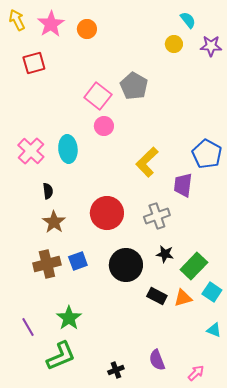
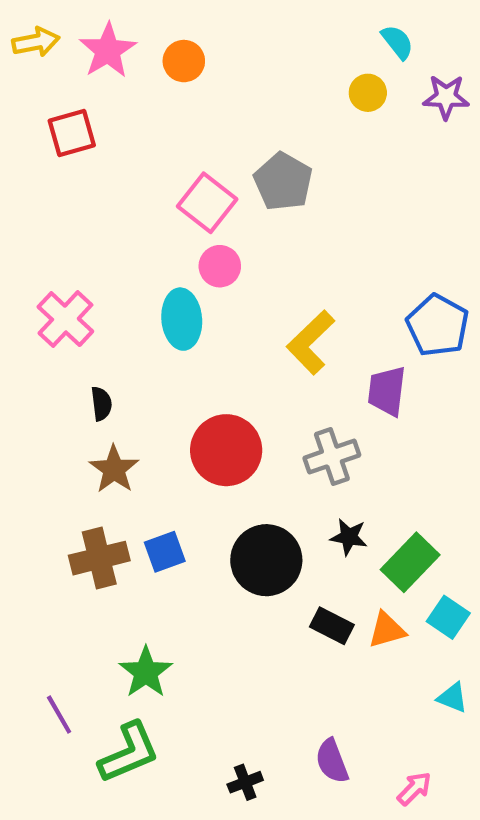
yellow arrow: (17, 20) -> (36, 42), turned 105
cyan ellipse: (68, 149) -> (182, 319), moved
purple line: (28, 327) -> (59, 715), moved

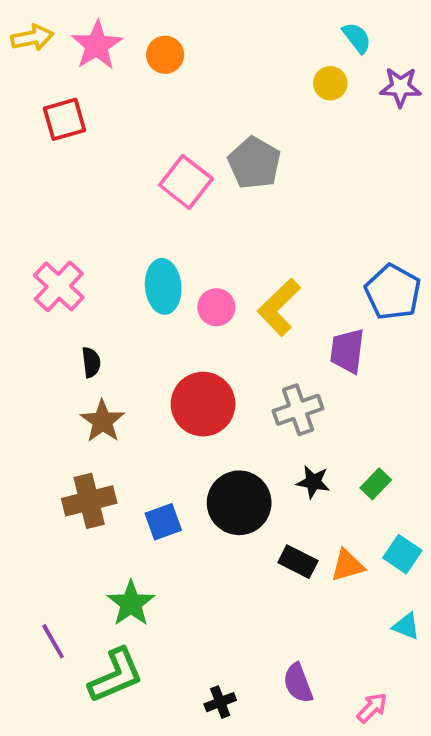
pink circle: (220, 266) -> (216, 307), moved
blue square: (165, 552) -> (163, 522), moved
green rectangle: (410, 562) -> (376, 484), moved, size x0.6

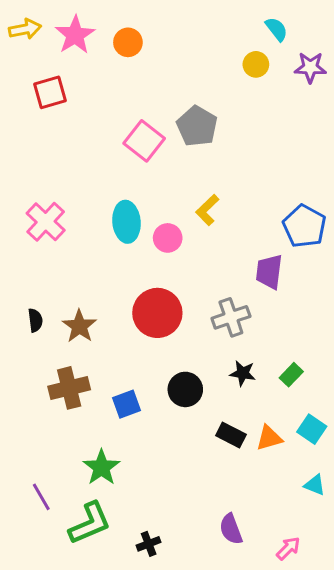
yellow L-shape: (279, 307) -> (207, 210), moved, size x0.7
black semicircle: (91, 362) -> (35, 320), moved
black circle: (239, 503) -> (185, 389), size x0.7
black cross: (220, 702) -> (149, 544), moved

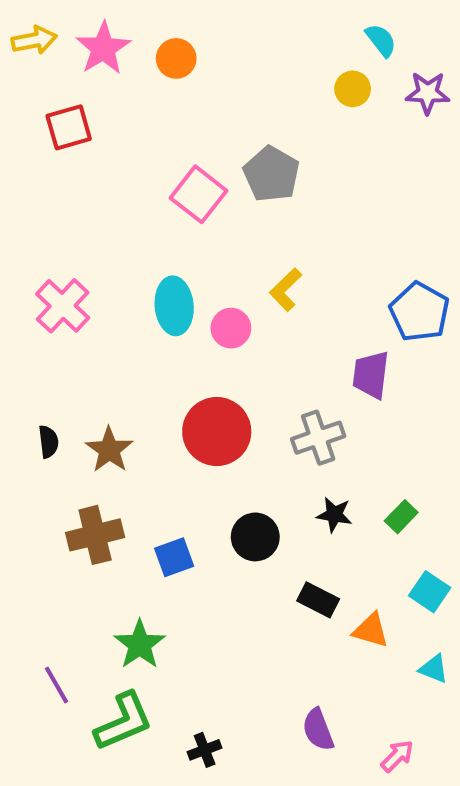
orange triangle: (269, 438) -> (371, 630), moved, turned 32

